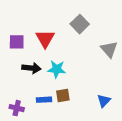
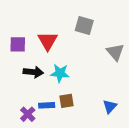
gray square: (80, 24) -> (84, 25), turned -30
purple cross: (17, 108) -> (28, 114), moved, turned 32

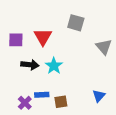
cyan star: (60, 73) -> (54, 66), turned 30
brown square: (67, 101) -> (61, 102), moved

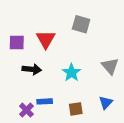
gray triangle: (104, 47) -> (110, 66), moved
cyan star: (54, 66) -> (71, 73), moved
brown square: (61, 102) -> (76, 109), moved

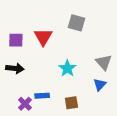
black arrow: (32, 69) -> (15, 68), moved
blue triangle: (106, 103) -> (100, 85), moved

